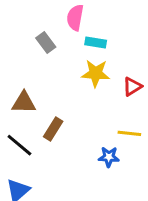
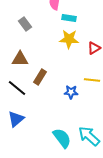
gray rectangle: (46, 43) -> (25, 24), moved
blue star: (109, 157) -> (71, 92), moved

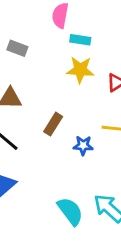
gray rectangle: (25, 24) -> (17, 48), turned -32
brown rectangle: (40, 77) -> (53, 124), moved

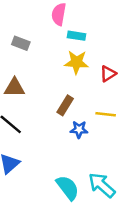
brown rectangle: (53, 124) -> (65, 105), moved

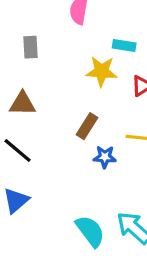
cyan rectangle: (76, 36) -> (124, 46), moved
gray rectangle: (21, 43) -> (31, 47), turned 66

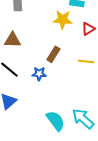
blue star: (105, 157) -> (39, 74), moved

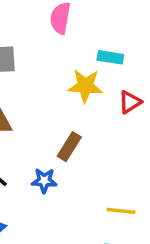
yellow line: (86, 61) -> (121, 211), moved

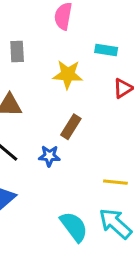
yellow star: (85, 86) -> (68, 75), moved

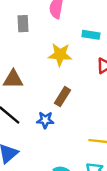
gray rectangle: (17, 51) -> (23, 24), moved

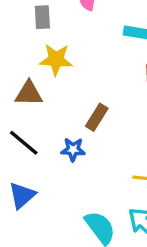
yellow star: (60, 55) -> (56, 60), moved

